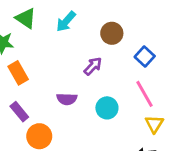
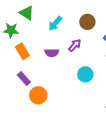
cyan arrow: (66, 21) -> (55, 23), moved
purple semicircle: (67, 99) -> (52, 53), moved

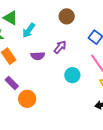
brown circle: (87, 22) -> (67, 16), moved
cyan arrow: (55, 23) -> (29, 30), moved

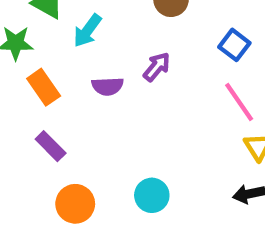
cyan circle: (72, 75) -> (152, 195), moved
orange circle: (27, 99) -> (75, 204), moved

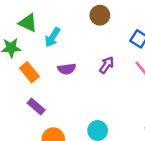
purple arrow: (157, 67) -> (107, 65), moved

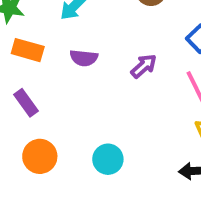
orange rectangle: (29, 72) -> (28, 50), turned -48

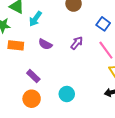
purple semicircle: (84, 58) -> (45, 44), turned 32
purple rectangle: (26, 103) -> (33, 76), moved

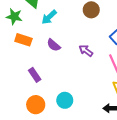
purple arrow: (77, 43) -> (86, 51), turned -104
orange circle: (32, 99) -> (36, 105), moved

